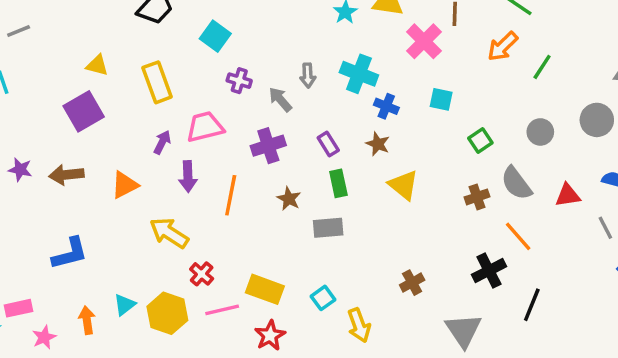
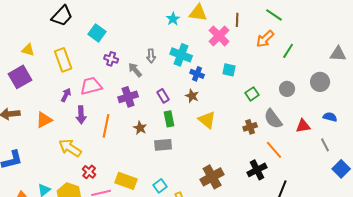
brown cross: (412, 283) -> (212, 177), size x1.6

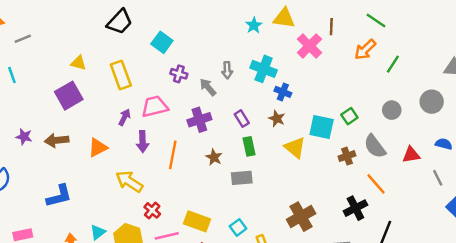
cyan square: (229, 70) -> (322, 127), moved, size x1.5

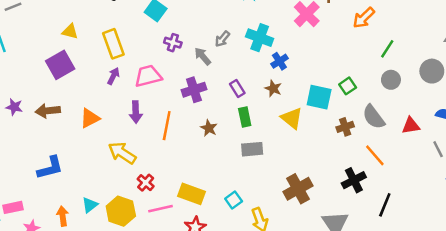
green line: (393, 64) -> (387, 49), moved
gray arrow: (227, 70) -> (222, 39), turned 42
blue cross: (283, 92) -> (279, 61), turned 35
purple arrow: (124, 117) -> (113, 76), moved
gray rectangle: (242, 178) -> (252, 149), moved

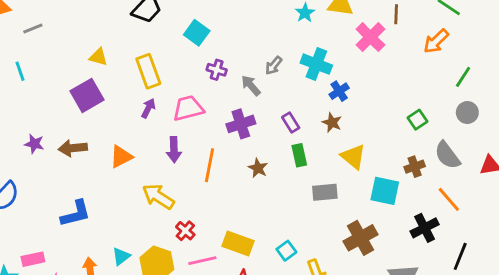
cyan square: (319, 97) -> (385, 191), moved
gray rectangle: (252, 149) -> (325, 192), moved

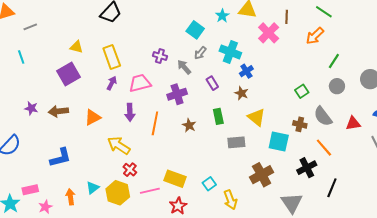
cyan square: (197, 33) -> (195, 30), moved
purple rectangle: (291, 122) -> (212, 83), moved
brown cross: (415, 167) -> (300, 124), turned 32
red cross: (185, 231) -> (130, 170), moved

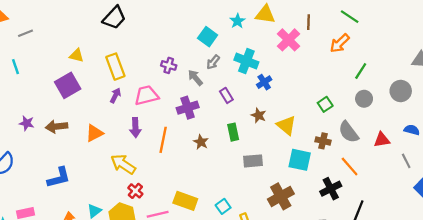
brown star: (241, 93) -> (259, 115), moved
yellow triangle: (257, 117) -> (286, 125), moved

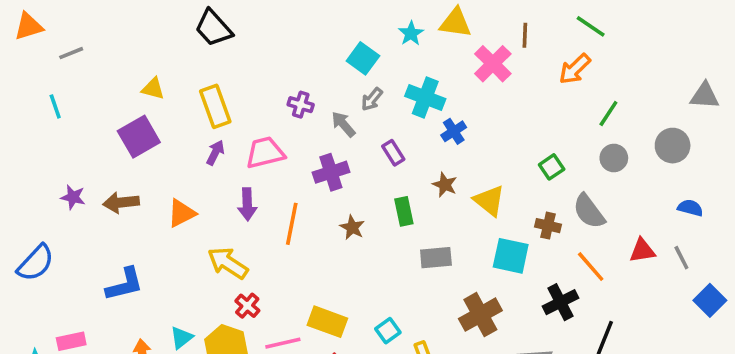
black trapezoid: (114, 18) -> (214, 28), turned 95
red triangle: (382, 140) -> (642, 251), moved

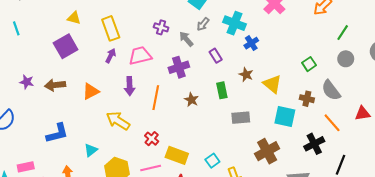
red cross: (247, 306) -> (152, 139), moved
cyan triangle: (181, 338) -> (91, 150), moved

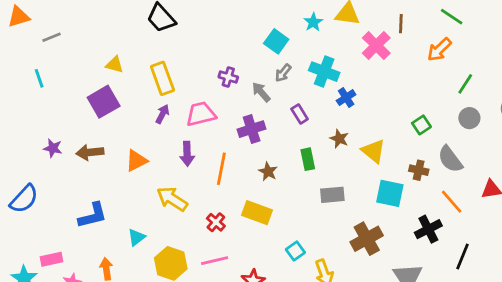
yellow rectangle: (177, 155) -> (257, 213), moved

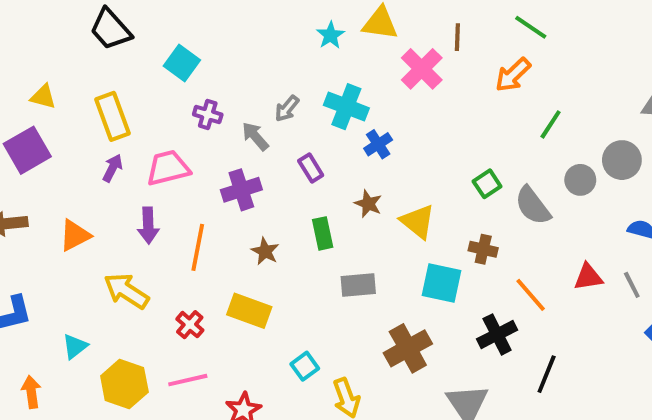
cyan square: (276, 41) -> (182, 63), moved
gray circle: (469, 118) -> (580, 180), moved
gray semicircle: (450, 159) -> (533, 206), moved

